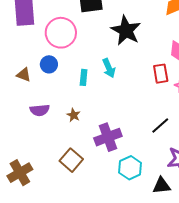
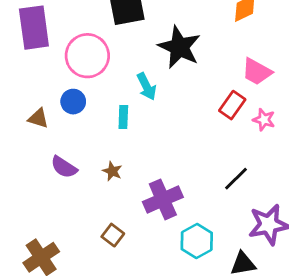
cyan arrow: (109, 68) -> (147, 86), moved
red rectangle: (161, 74) -> (232, 105), turned 48
purple semicircle: (40, 110) -> (64, 167), turned 42
brown square: (71, 160) -> (113, 235), size x0.7

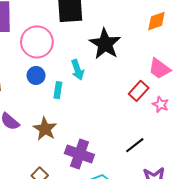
blue circle: (73, 102) -> (36, 75), moved
brown star: (112, 171) -> (45, 129), size x1.6
purple cross: (163, 199) -> (79, 154), turned 36

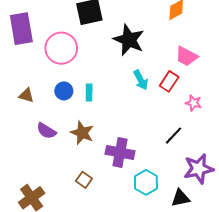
cyan arrow: (78, 70) -> (141, 80), moved
blue circle: (36, 75) -> (64, 91), moved
pink star: (161, 104) -> (193, 103), moved

